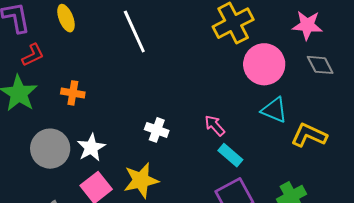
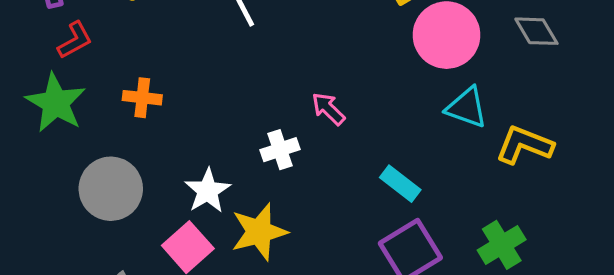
pink arrow: (215, 126) -> (328, 109), moved
white cross: (157, 130) -> (280, 150), turned -35
white star: (91, 148) -> (208, 191), moved

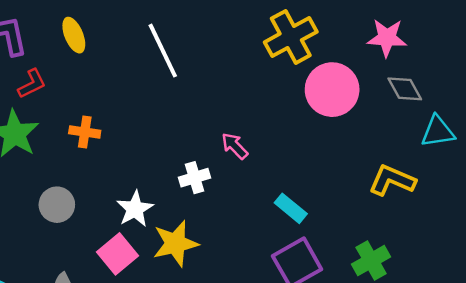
cyan triangle: (467, 108) -> (438, 132), moved, turned -30
gray circle: (111, 189) -> (57, 205), size x0.7

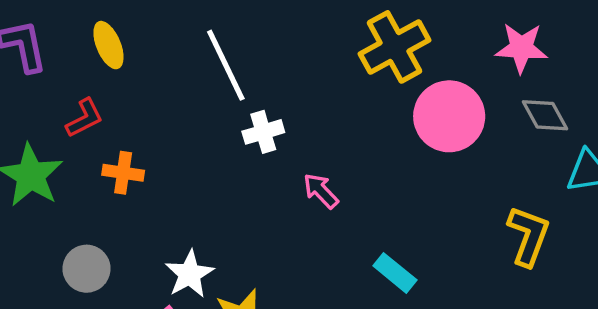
red L-shape: (32, 84) -> (85, 118), moved
white cross: (195, 178) -> (263, 132), moved
yellow L-shape: (392, 180) -> (528, 236), turned 87

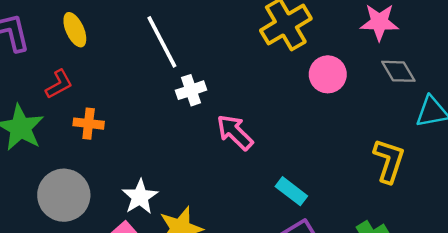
pink circle: (449, 116) -> (328, 74), size x0.7
pink arrow: (321, 191) -> (235, 132), size x1.4
gray circle: (87, 269) -> (64, 195), size x1.5

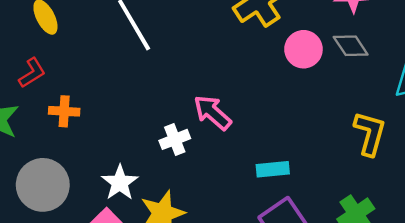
gray diamond: (398, 71) -> (351, 46), moved
white cross: (191, 90) -> (175, 139), moved
cyan rectangle: (291, 191) -> (273, 169), turned -40

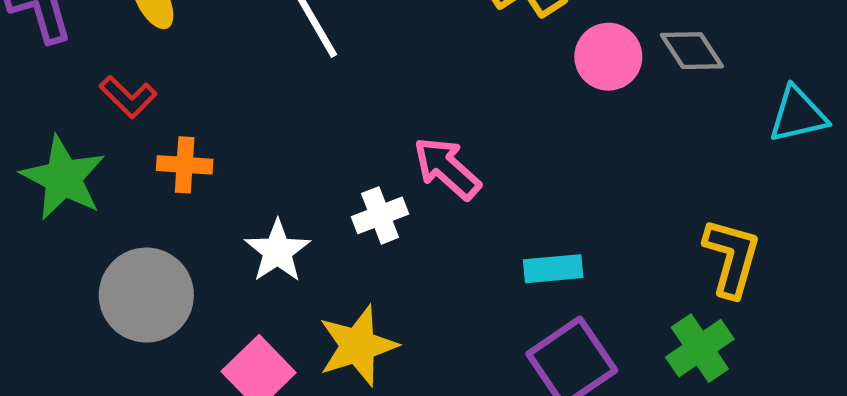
red L-shape: (32, 73) -> (128, 97), turned 76
yellow L-shape: (370, 133) -> (732, 258), moved
white star: (120, 183) -> (277, 251), moved

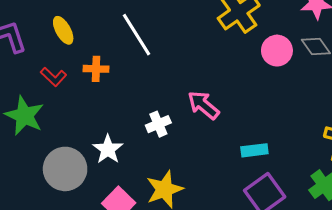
orange cross: (185, 165) -> (96, 69), moved
white cross: (380, 215) -> (158, 124), moved
white star: (277, 251) -> (108, 149), moved

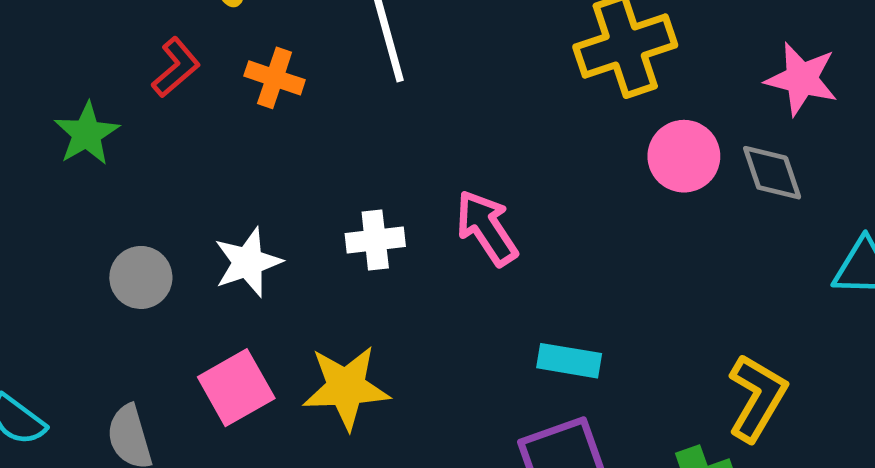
red L-shape: (53, 77) -> (176, 67), turned -100
green star: (24, 116) -> (87, 134), size x0.7
gray circle: (65, 169) -> (141, 277), size x0.6

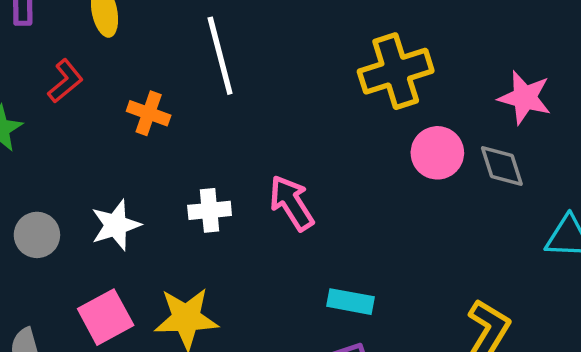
orange cross: (275, 78) -> (149, 113), moved

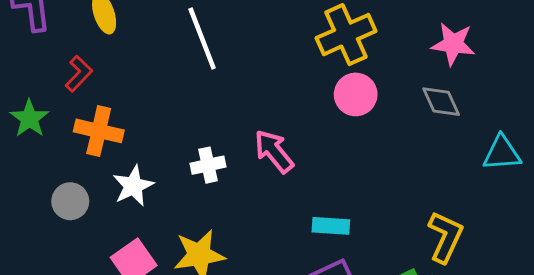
orange cross: (149, 113) -> (99, 131), moved, size x1.4
pink circle: (437, 153) -> (356, 94), moved

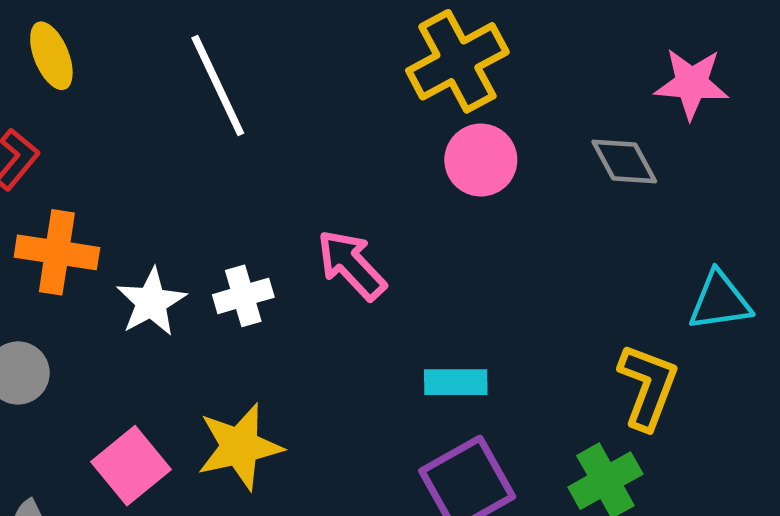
pink star: (453, 44) -> (692, 83), moved
cyan triangle: (502, 153) -> (720, 301), moved
white star: (133, 186) -> (151, 302), moved

